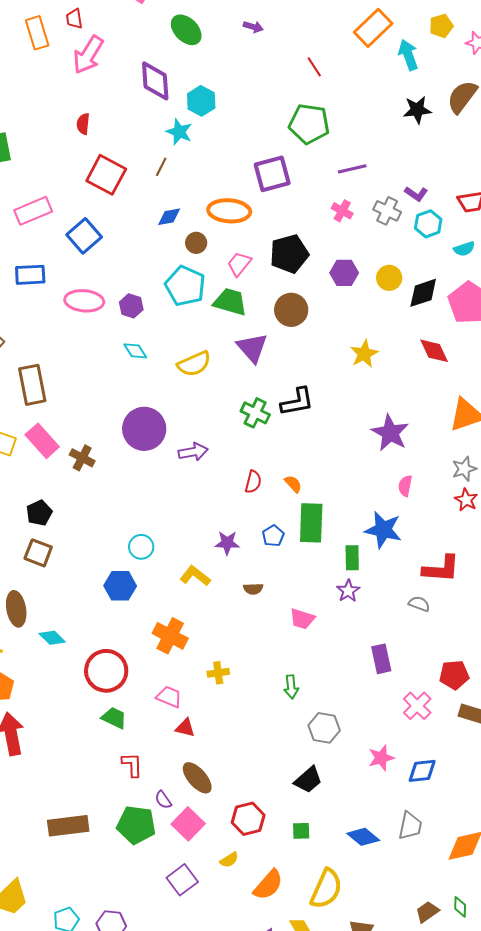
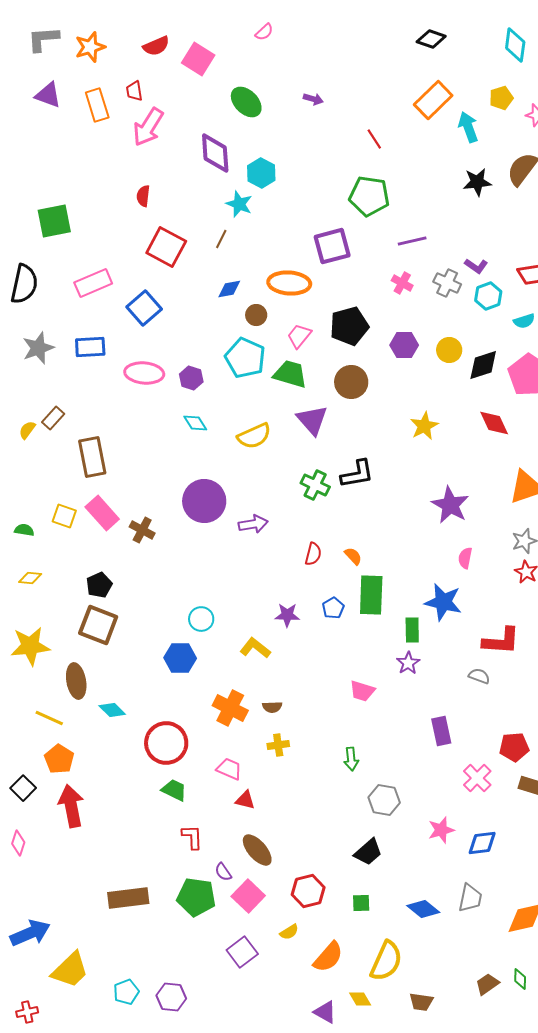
brown square: (38, 553) -> (98, 625), size x1.4
brown semicircle: (253, 589) -> (272, 707), moved

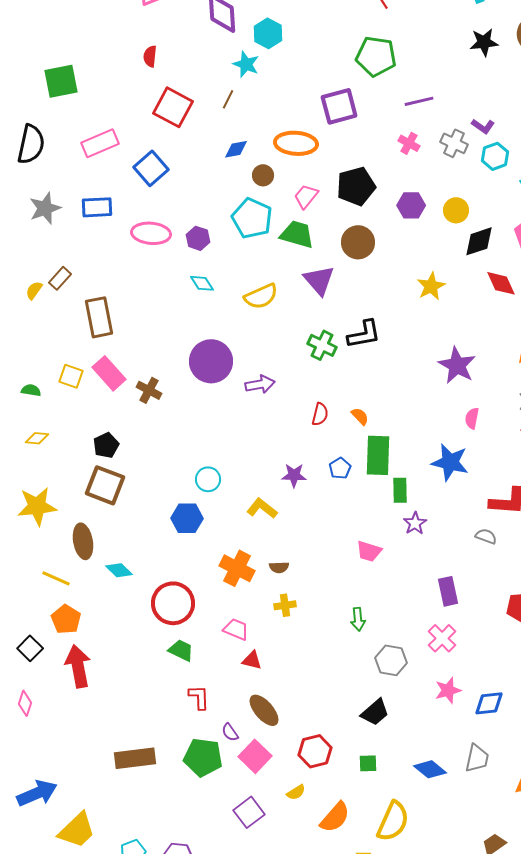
black diamond: (483, 365) -> (479, 241), moved
green rectangle: (412, 630) -> (400, 490), moved
pink cross: (477, 778) -> (442, 638), moved

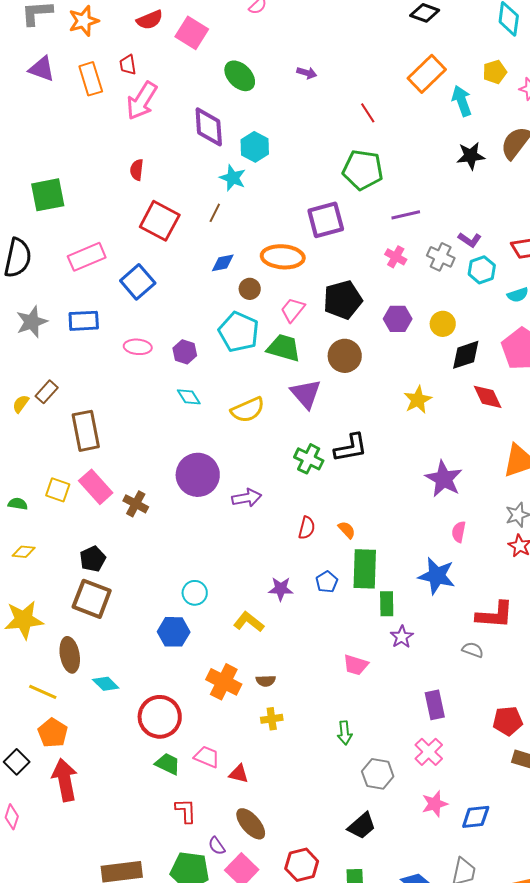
pink ellipse: (151, 233) -> (138, 347), size x0.7
pink trapezoid: (236, 629) -> (207, 757), moved

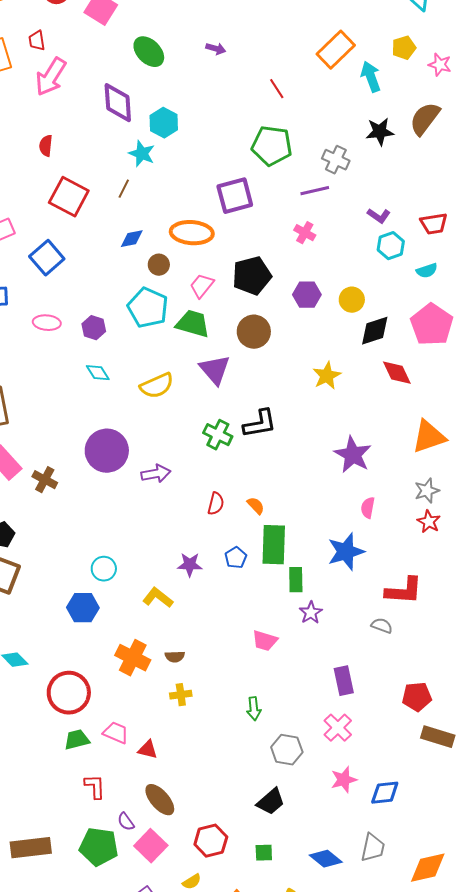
gray cross: (441, 257) -> (336, 160), moved
blue star: (437, 576) -> (346, 552), turned -30
green trapezoid: (168, 764) -> (77, 740), turned -40

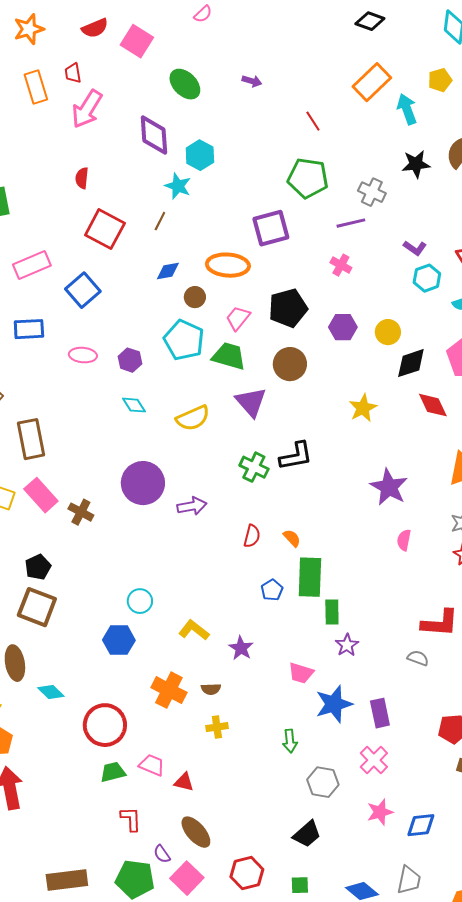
blue star: (346, 552) -> (334, 704), moved
purple star: (190, 565) -> (241, 648), moved, turned 30

